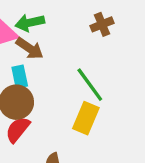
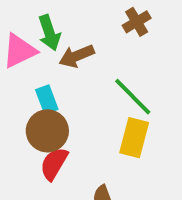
green arrow: (30, 23) -> (49, 33), turned -88
brown arrow: (30, 48) -> (77, 56), moved, turned 132

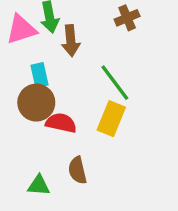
brown arrow: (77, 56) -> (71, 41), turned -80
red semicircle: (54, 164) -> (61, 123), moved, turned 64

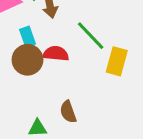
yellow rectangle: (111, 119) -> (117, 61), moved
red semicircle: (61, 123) -> (56, 54), moved

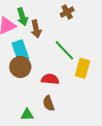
cyan rectangle: (27, 37) -> (20, 51), size x1.5
red semicircle: (56, 54) -> (50, 79), moved

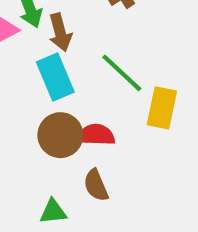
cyan rectangle: (20, 51) -> (55, 77), moved
brown circle: (20, 67) -> (60, 135), moved

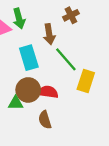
brown arrow: (60, 32) -> (49, 34), moved
green triangle: (53, 212) -> (16, 103), moved

